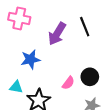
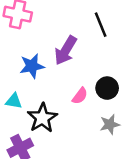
purple arrow: (57, 34) -> (66, 50), moved

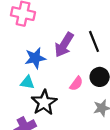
black line: (101, 25) -> (94, 41), moved
cyan triangle: (14, 101) -> (27, 82), moved

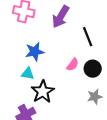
purple arrow: (64, 45) -> (61, 17), moved
pink semicircle: (76, 84) -> (73, 65), moved

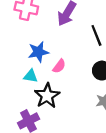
pink semicircle: (73, 65) -> (59, 66), moved

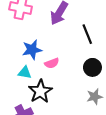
pink semicircle: (59, 66) -> (52, 63), turned 32

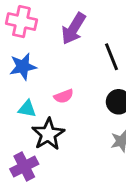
blue star: (32, 50) -> (23, 67), moved

